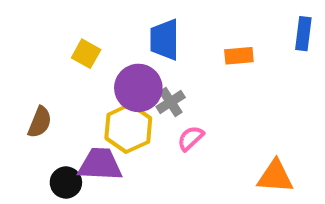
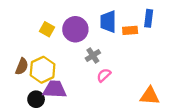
blue rectangle: (303, 34) -> (149, 18), moved
blue trapezoid: (165, 40) -> (108, 22), moved
purple circle: (138, 88) -> (75, 29), moved
yellow hexagon: (128, 128) -> (43, 70), moved

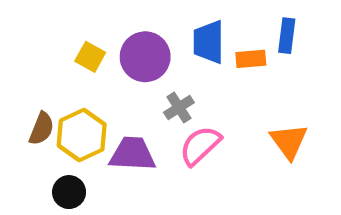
pink semicircle: (104, 75) -> (200, 146), size x1.5
purple trapezoid: (55, 89) -> (132, 154), moved
orange triangle: (150, 96) -> (289, 141), moved, turned 50

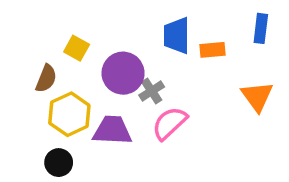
blue rectangle: (287, 36) -> (261, 28), moved
purple circle: (145, 57) -> (123, 73), moved
brown semicircle: (42, 129) -> (46, 78), moved
orange triangle: (289, 141) -> (257, 96), moved

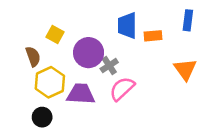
brown semicircle: (46, 78) -> (33, 56), turned -42

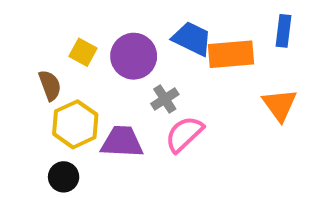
blue trapezoid: (127, 26) -> (192, 39), turned 116
orange rectangle: (153, 36) -> (231, 54), size x1.6
purple circle: (89, 53) -> (134, 56), moved

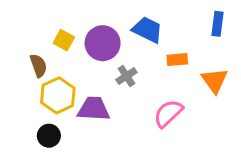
orange rectangle: (231, 54) -> (177, 60), moved, size x0.6
pink semicircle: (184, 134) -> (168, 113), moved

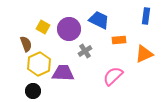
orange triangle: (215, 80) -> (144, 54), turned 42

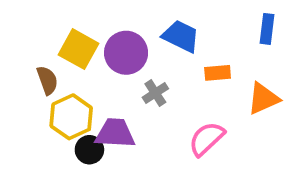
yellow square: (43, 27) -> (78, 49), size x1.5
black circle: (33, 91) -> (89, 150), moved

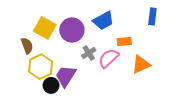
blue trapezoid: (181, 36) -> (103, 21), turned 125
orange triangle: (263, 98) -> (141, 65), moved
purple trapezoid: (115, 133) -> (66, 76), turned -60
pink semicircle: (207, 139) -> (109, 58), moved

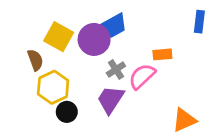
blue trapezoid: (103, 21) -> (113, 26), moved
orange triangle: (141, 65) -> (184, 120), moved
purple trapezoid: (66, 76) -> (110, 100), moved

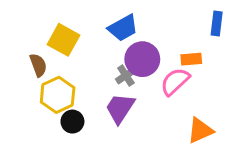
purple circle: (94, 39) -> (142, 59), moved
orange rectangle: (162, 54) -> (191, 59), moved
pink semicircle: (142, 76) -> (175, 81), moved

